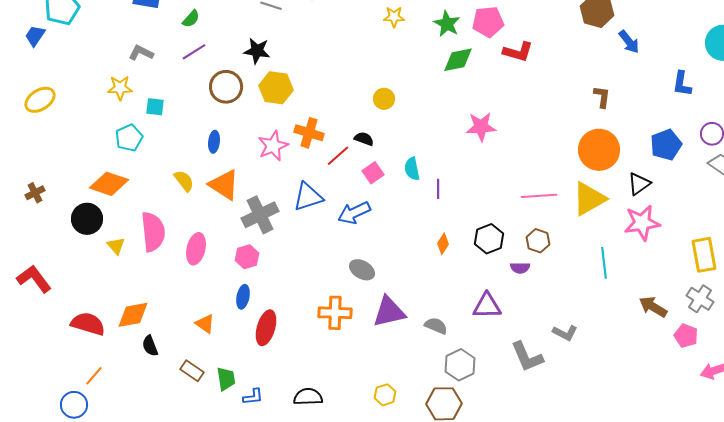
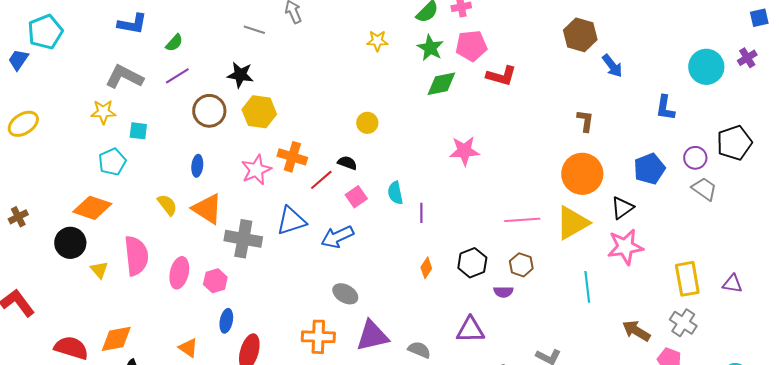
gray L-shape: (141, 53) -> (124, 77), size x1.5
gray cross: (260, 215) -> (243, 239), turned 36
pink hexagon: (247, 257) -> (215, 281), moved

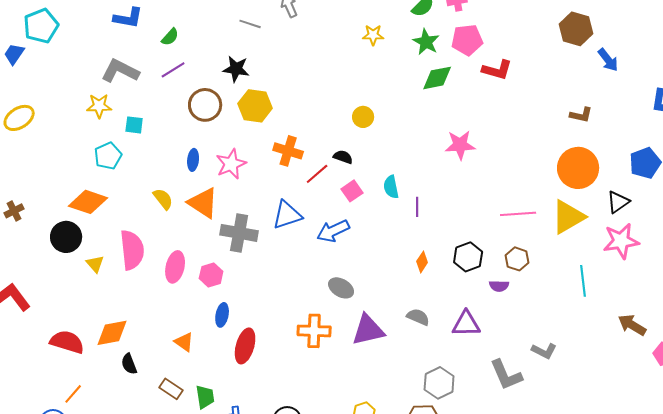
brown L-shape: (585, 121) -> (581, 115), turned 95
pink star: (256, 170) -> (231, 164), moved
gray semicircle: (419, 350) -> (418, 317), moved

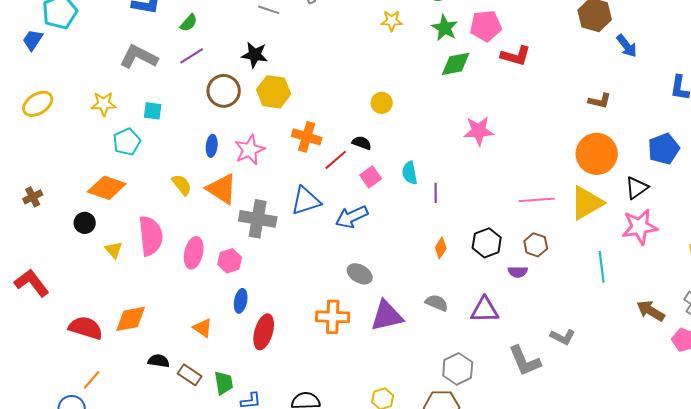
yellow star: (99, 106) -> (104, 104), moved
black circle: (66, 237) -> (85, 223), size x0.7
black semicircle: (129, 364) -> (159, 361), moved, turned 120

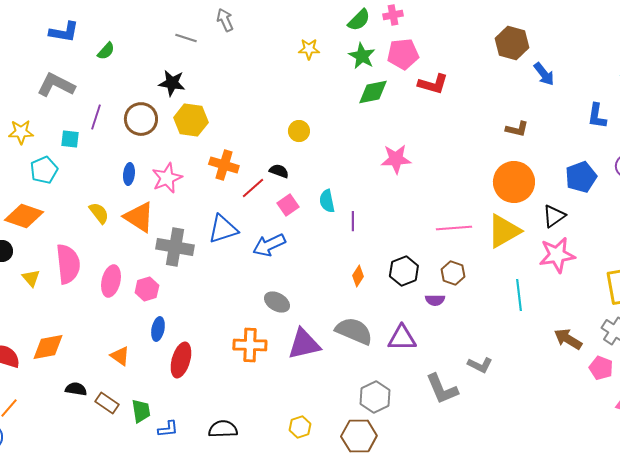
purple line: (192, 56) -> (96, 117), moved, turned -40
gray semicircle: (437, 303) -> (354, 331), size x1.6

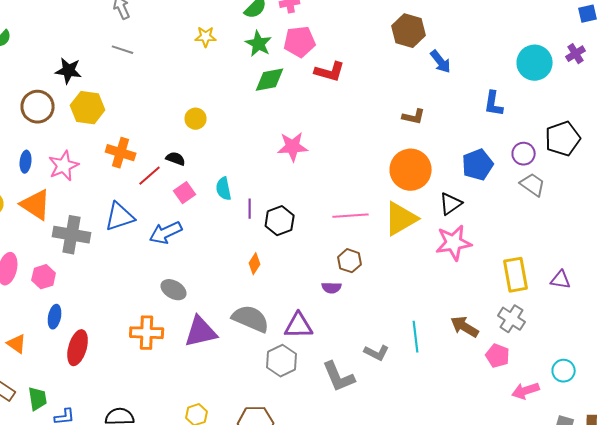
gray line: (186, 38) -> (123, 50), moved
black hexagon: (404, 271) -> (280, 221), moved
cyan line: (519, 295) -> (416, 337), moved
gray hexagon: (375, 397) -> (282, 361), moved

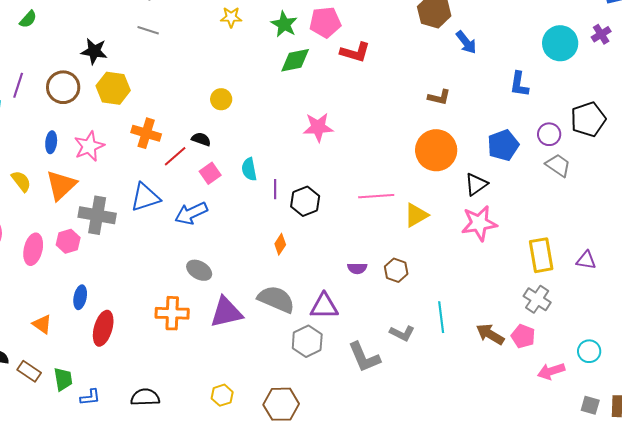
orange triangle: (36, 205) -> (61, 185), turned 44
yellow triangle: (401, 219) -> (416, 215), moved, size x0.7
brown hexagon: (350, 261) -> (396, 270), moved
pink hexagon: (44, 277) -> (68, 241), moved
brown arrow: (465, 327) -> (490, 334), moved

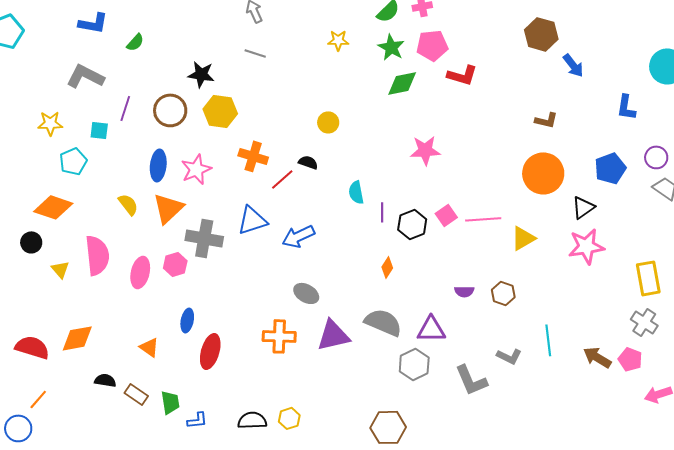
blue ellipse: (51, 142) -> (158, 165), size x1.4
pink square: (210, 173) -> (446, 215), moved
yellow hexagon: (222, 395) -> (289, 418), moved

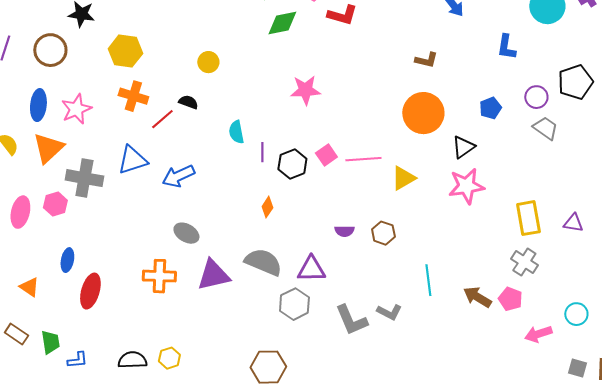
yellow hexagon: (220, 111) -> (125, 51), moved
blue pentagon: (610, 168) -> (490, 108), size x0.7
gray L-shape: (509, 356) -> (389, 312), moved

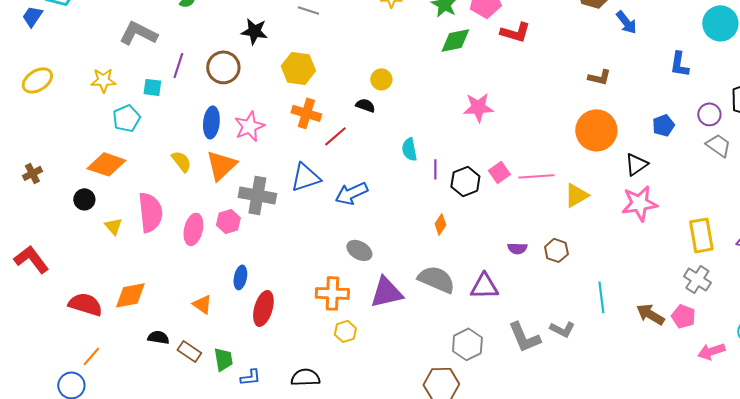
black semicircle: (188, 102) -> (365, 105), moved
gray hexagon: (294, 304) -> (467, 344), moved
yellow hexagon: (169, 358) -> (345, 331), moved

